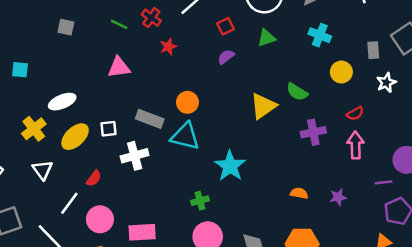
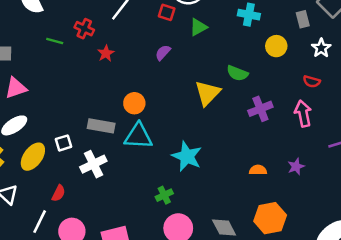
red square: (225, 26) -> (167, 12), moved, turned -35
pink triangle: (119, 67) -> (16, 88), moved
red semicircle: (355, 113) -> (312, 81), moved, turned 56

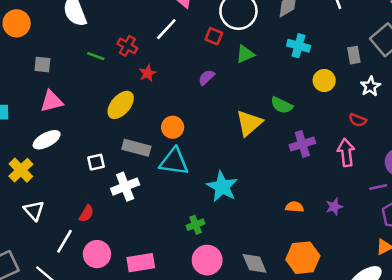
yellow ellipse: (33, 157) -> (121, 105), moved

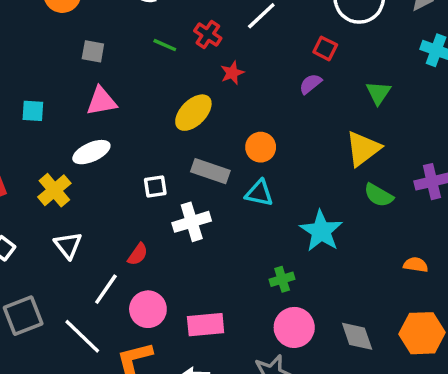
red square: (214, 36) -> (325, 48), moved
green triangle: (245, 54) -> (378, 93), moved, turned -36
green semicircle: (282, 105) -> (379, 195), moved
cyan triangle: (174, 162) -> (259, 193), size x0.7

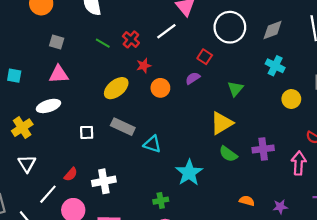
orange circle: (261, 147) -> (160, 88), moved
white cross: (192, 222) -> (104, 181), moved

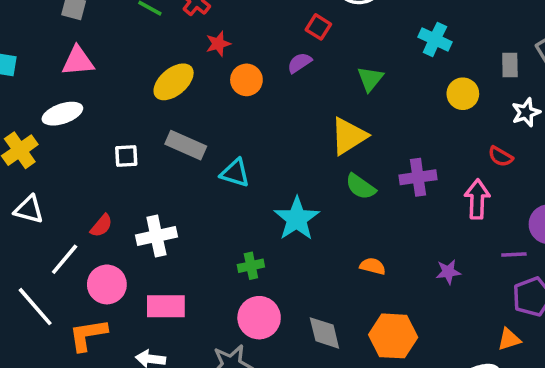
white triangle: (27, 164) -> (29, 209), turned -42
orange semicircle: (247, 201) -> (373, 266), moved

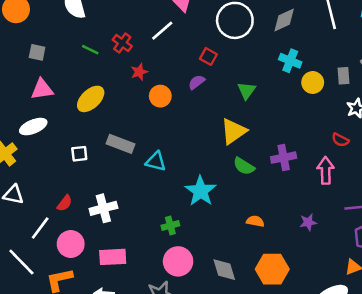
yellow ellipse: (174, 82) -> (91, 99), moved
yellow circle: (463, 94) -> (313, 82), moved

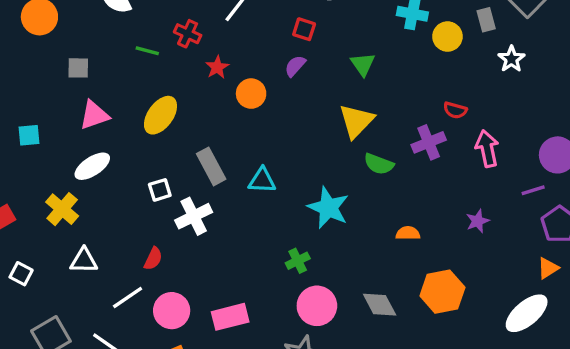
red semicircle: (340, 140) -> (455, 110), moved
gray rectangle: (120, 144) -> (211, 166), turned 52
white cross: (103, 208) -> (194, 216), moved
white line: (40, 228) -> (128, 298), turned 30

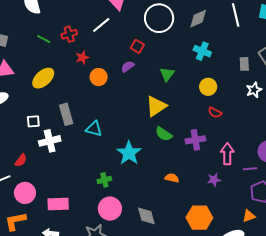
red cross: (188, 34) -> (69, 34), turned 35
yellow circle: (447, 37) -> (208, 87), moved
purple cross: (429, 142) -> (195, 140), moved
pink arrow: (487, 149) -> (227, 154), moved
orange hexagon: (442, 292) -> (199, 218), moved

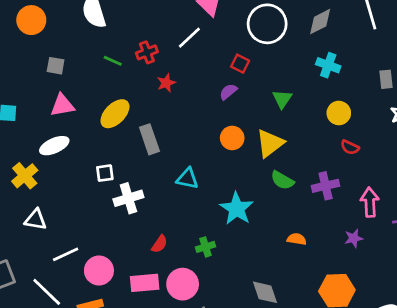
orange circle: (99, 77) -> (232, 138), moved
gray rectangle: (66, 114) -> (149, 139), moved
red semicircle: (21, 160) -> (159, 244), moved
pink circle: (110, 209) -> (183, 284), moved

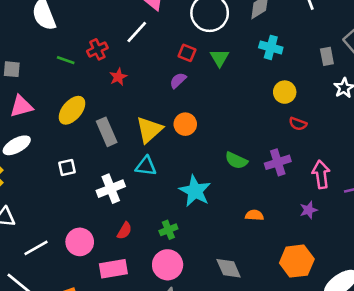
green triangle: (282, 99) -> (220, 58), moved
yellow triangle: (270, 143) -> (149, 130), moved
white cross: (128, 198) -> (111, 189), moved
pink circle: (99, 270) -> (80, 242), moved
pink circle: (183, 284) -> (168, 265), moved

